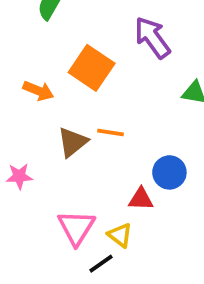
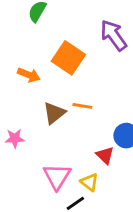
red triangle: (141, 199) -> (105, 155), turned 42

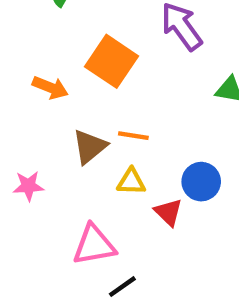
pink triangle: (57, 177) -> (94, 245), turned 48
yellow triangle: (89, 182) -> (131, 182), moved, turned -36

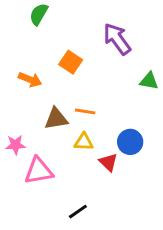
orange square: (112, 61) -> (71, 62), size x0.7
brown triangle: (90, 147) -> (56, 119), turned 30
pink triangle: (94, 245) -> (39, 171), moved

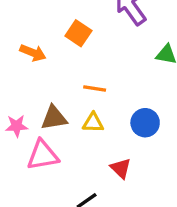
brown triangle: (56, 119) -> (54, 118), moved
red triangle: (108, 162) -> (121, 168), moved

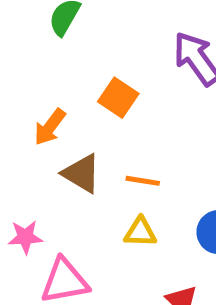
orange arrow: (33, 53) -> (50, 127), turned 105
brown triangle: (54, 118) -> (82, 173), moved, turned 40

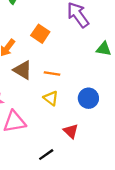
yellow triangle: (140, 232) -> (51, 98), turned 35

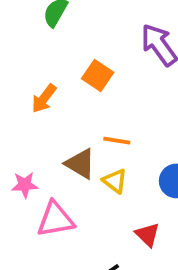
brown triangle: (23, 70) -> (80, 164), moved

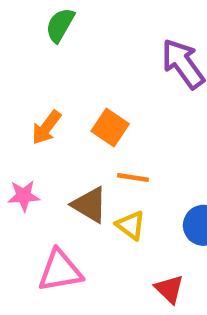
orange square: (98, 75) -> (110, 127), moved
pink star: (25, 185) -> (24, 196), moved

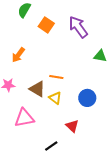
orange square: (110, 127) -> (46, 25), moved

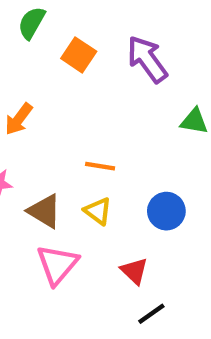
brown triangle: (37, 89) -> (44, 211), moved
pink triangle: (24, 118) -> (57, 265), moved, turned -40
black line: (51, 146) -> (151, 314), moved

